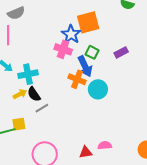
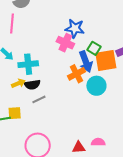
orange square: (88, 22) -> (106, 61), moved
blue star: (71, 34) -> (75, 28), turned -30
orange cross: (77, 79) -> (77, 74), turned 36
black semicircle: (34, 94) -> (32, 85), turned -70

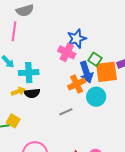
blue star: (75, 28) -> (77, 39), turned -30
gray line: (39, 99) -> (66, 112), moved
yellow square: (15, 113) -> (13, 121), turned 32

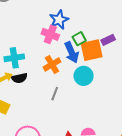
green square: (95, 59) -> (79, 39), turned 32
orange cross: (77, 84) -> (52, 64), moved
gray line: (66, 112) -> (55, 94), turned -40

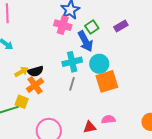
orange square: (92, 50) -> (107, 81), moved
cyan cross: (14, 58) -> (72, 62), moved
orange cross: (52, 64) -> (35, 85), moved

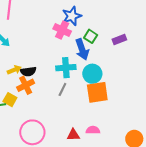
green square: (92, 27) -> (91, 36), turned -32

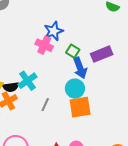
purple rectangle: (119, 40) -> (102, 54), size x1.5
blue arrow: (82, 49) -> (80, 68), moved
cyan cross: (66, 68) -> (27, 81), moved, turned -30

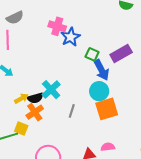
pink cross: (44, 45) -> (57, 26), moved

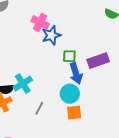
green square: (92, 54) -> (69, 56), turned -32
orange square: (107, 109) -> (74, 113), size x0.7

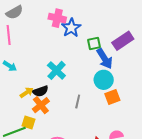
cyan cross: (23, 84) -> (56, 70), moved

